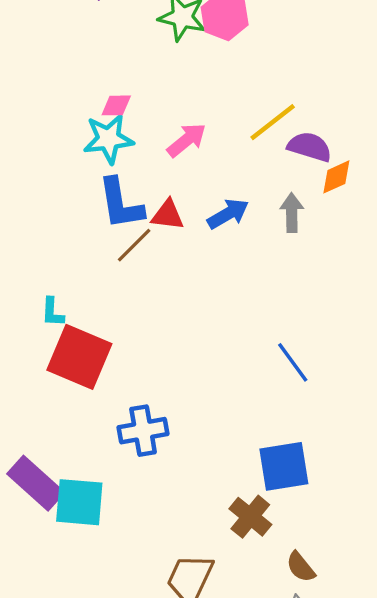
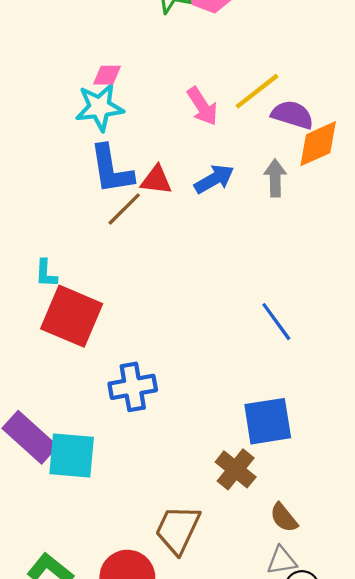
pink arrow: (187, 140) -> (202, 106), moved, turned 96
orange diamond: (336, 177) -> (318, 144), size x1.4

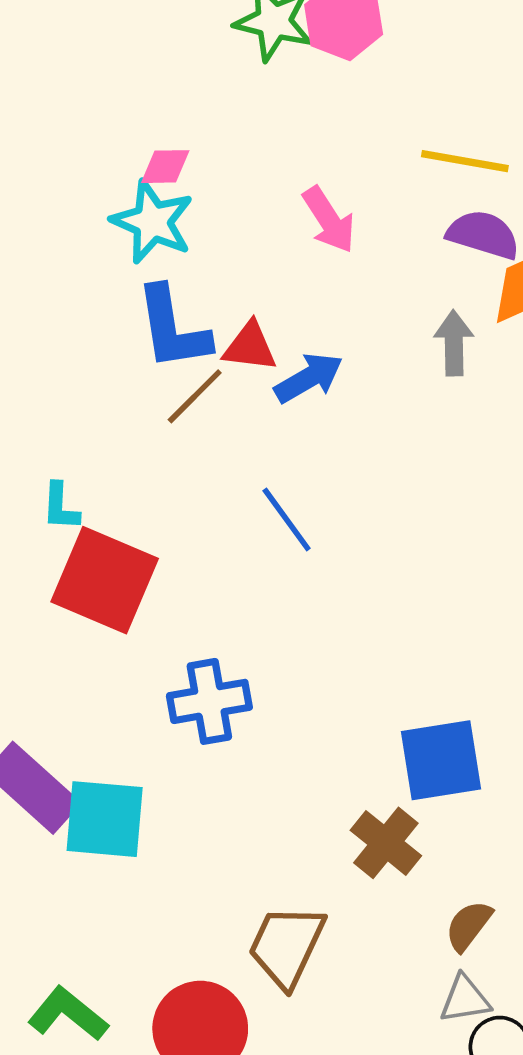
yellow line: (257, 91) -> (465, 161), moved, turned 48
cyan star: (99, 107) -> (152, 222), turned 30
blue arrow: (214, 179) -> (309, 378), moved
blue line: (276, 322) -> (287, 519), moved
brown semicircle: (284, 518) -> (469, 926), turned 76

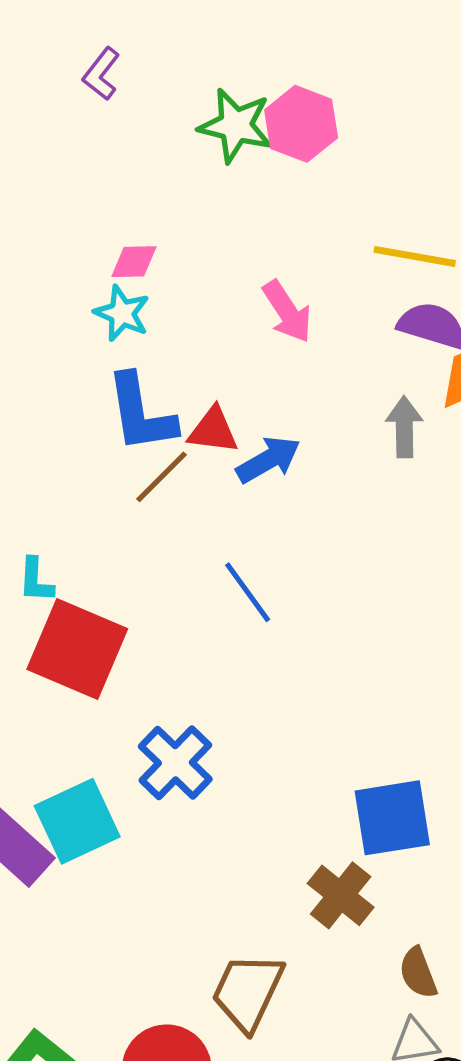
cyan star: (152, 222) -> (122, 313), size x0.7
blue cross: (209, 701) -> (175, 763), turned -36
cyan square: (105, 819) -> (77, 821), moved, turned -30
brown semicircle: (469, 926) -> (418, 973), turned -58

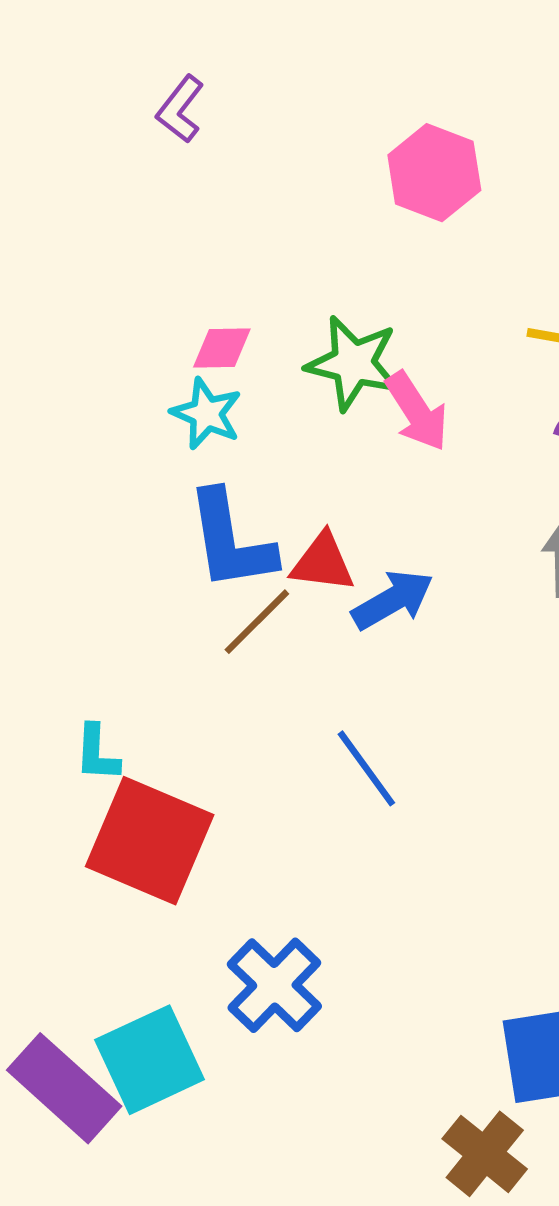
green star: (236, 126) -> (353, 363), moved

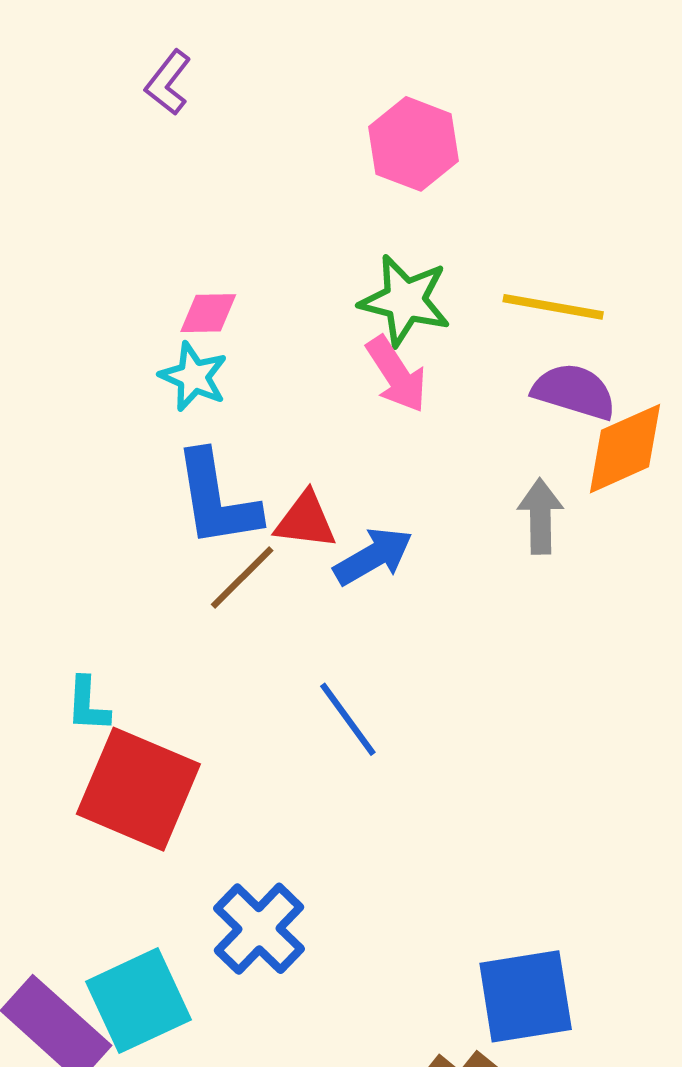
green star: (353, 363) -> (405, 300), moved

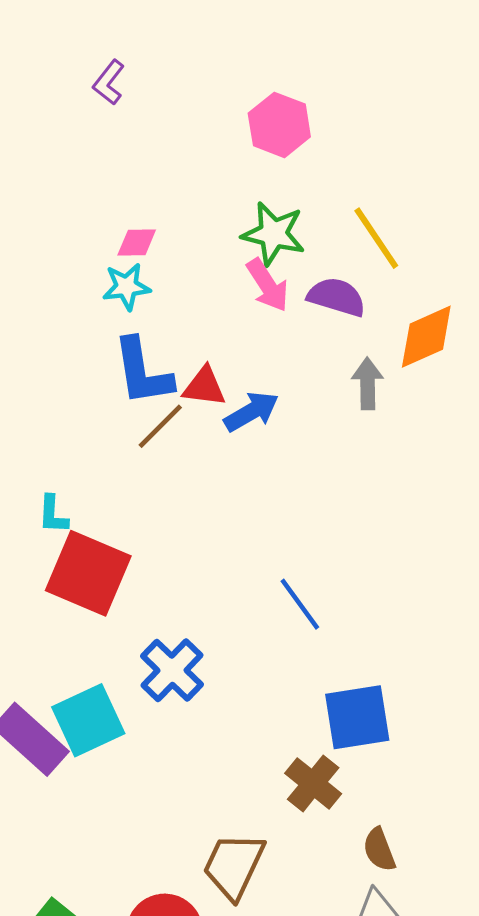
yellow line: (553, 307) -> (376, 238), turned 46
cyan star: (193, 377) -> (126, 287), turned -30
purple semicircle: (574, 391) -> (337, 297), moved
blue line: (348, 719) -> (300, 604), moved

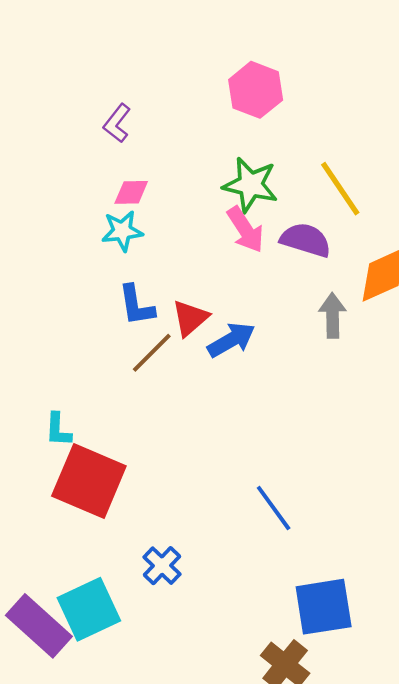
purple L-shape: (109, 82) -> (117, 123), moved
blue L-shape: (143, 372) -> (136, 305), size x0.7
red triangle: (204, 387) -> (190, 318), turned -48
blue cross: (172, 670) -> (162, 566), size x0.7

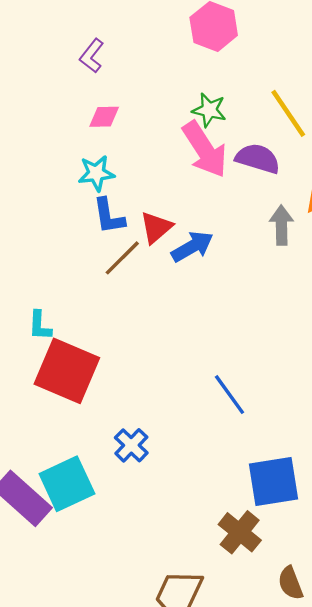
green star: (250, 185) -> (209, 110), size x0.7
pink arrow: (245, 230) -> (205, 149), size x1.4
cyan star: (122, 231) -> (96, 173), moved

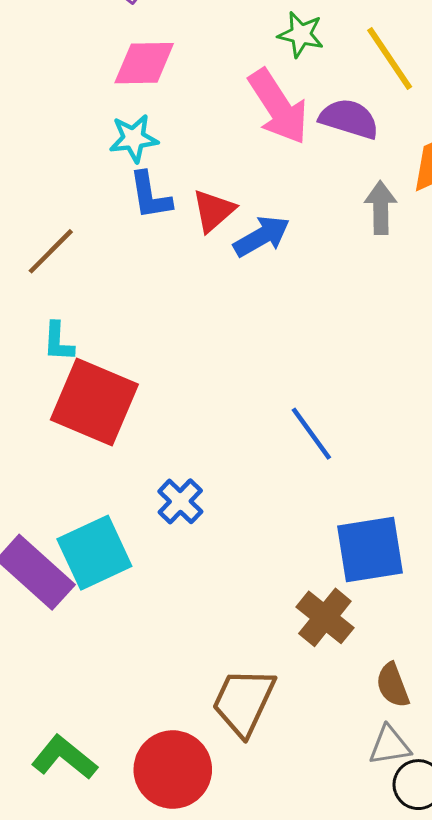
green star: (209, 110) -> (301, 34), moved
pink diamond: (104, 117) -> (144, 63), size x1.5
brown line: (122, 258) -> (51, 251), moved

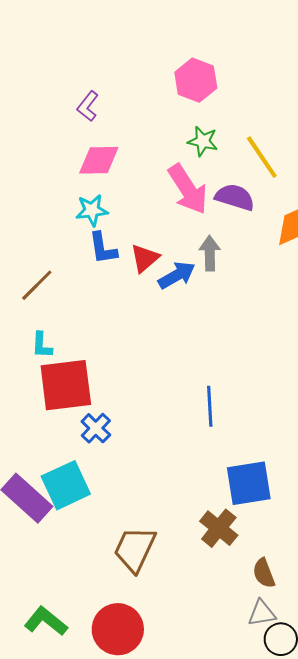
gray arrow: (381, 208) -> (210, 253), moved
red square: (94, 402) -> (66, 385), turned -30
blue line: (311, 434) -> (210, 406), turned 33
blue cross: (180, 501) -> (96, 428), moved
brown trapezoid: (244, 702) -> (135, 549), moved

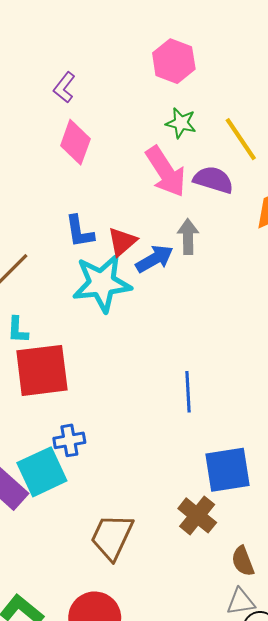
pink diamond: (99, 160) -> (75, 142), turned -69
cyan star: (92, 210) -> (102, 283), moved, size x1.8
blue cross: (96, 428) -> (69, 440), moved, turned 36

